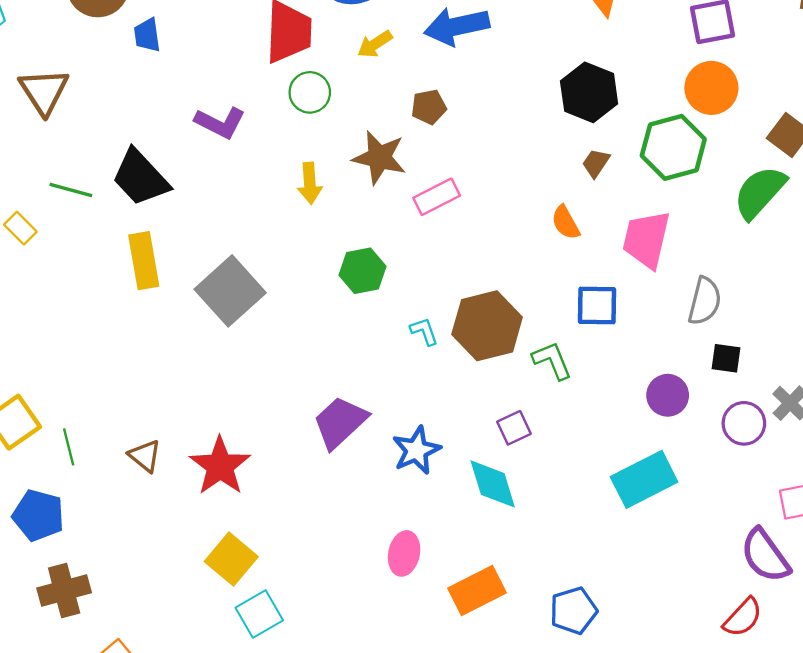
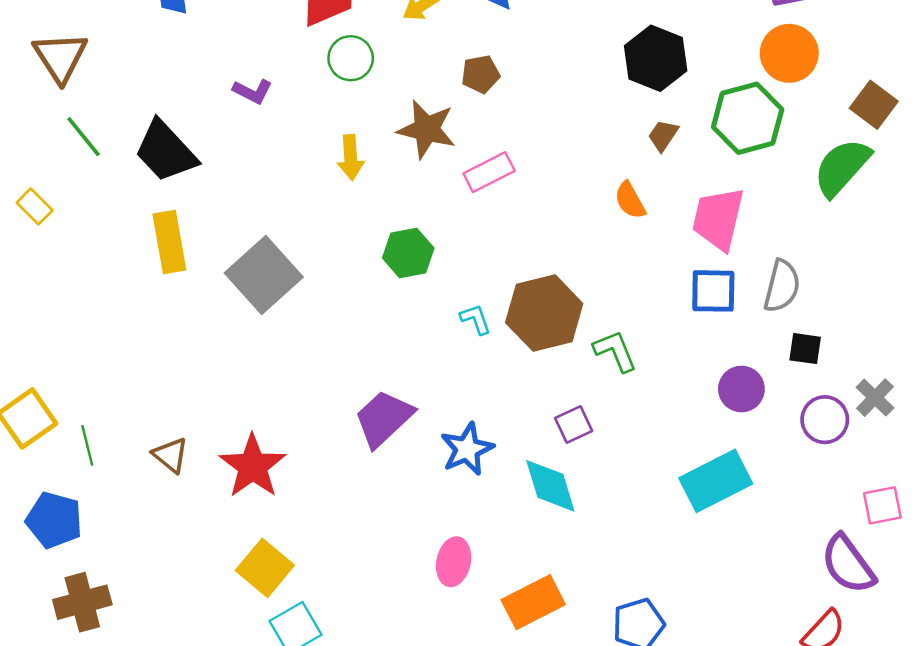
purple L-shape: (220, 123) -> (253, 91), size x0.7
green line: (71, 190) -> (84, 137), moved, turned 36
blue square: (597, 306) -> (713, 291), moved

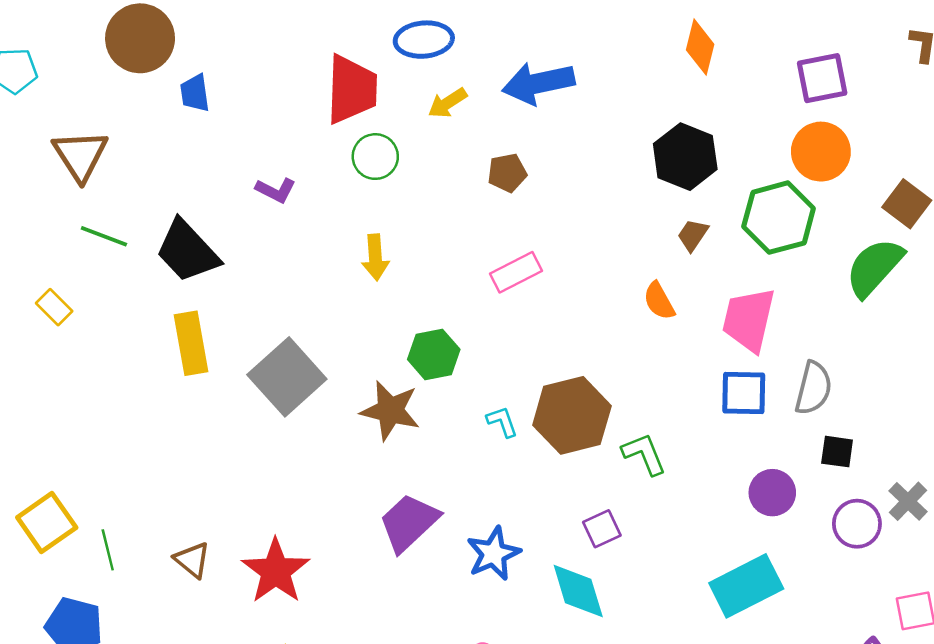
brown star: (427, 129) -> (390, 410), moved
green line: (84, 137) -> (104, 236), turned -30

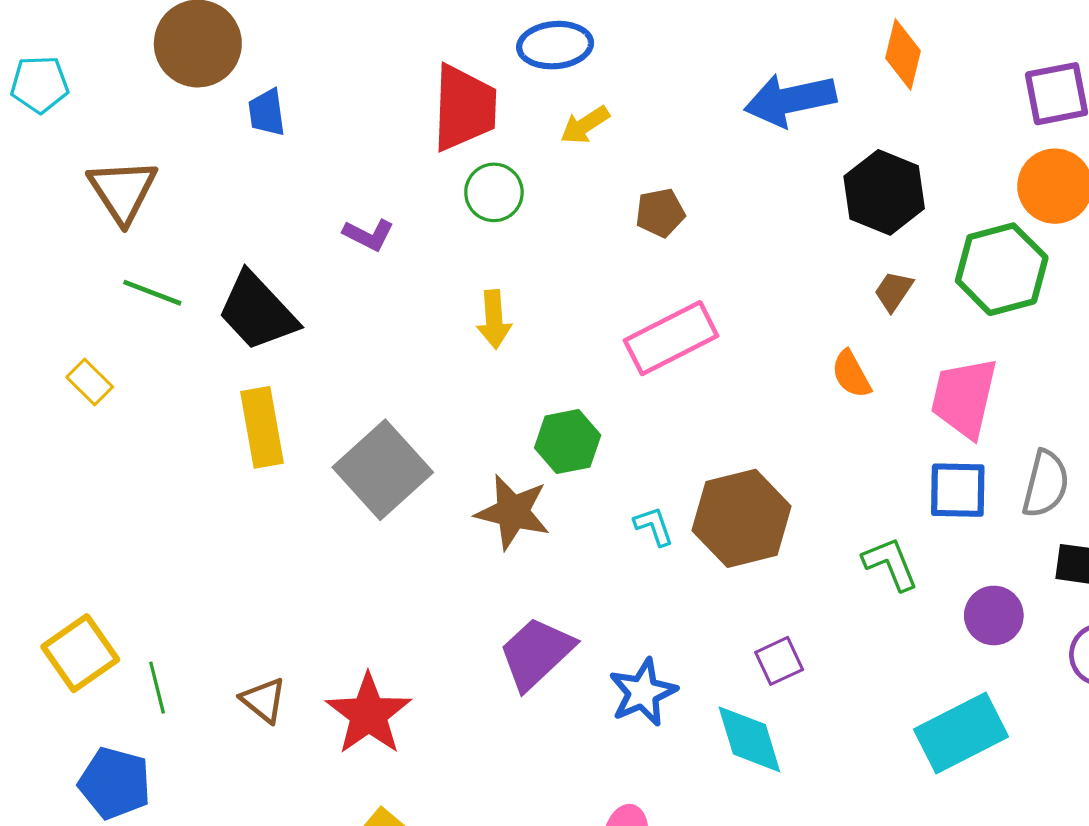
blue arrow: (538, 83) -> (790, 100), moved
pink rectangle: (516, 272) -> (671, 338), size x1.4
green L-shape: (644, 454) -> (890, 564), moved

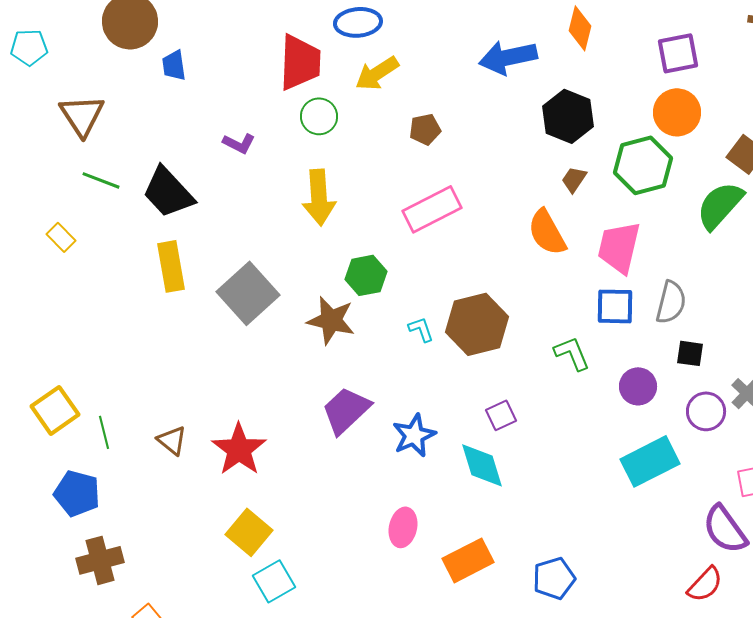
yellow arrow: (585, 125) -> (377, 73), size x1.4
yellow arrow: (494, 319) -> (319, 197), size x1.5
orange semicircle: (851, 374) -> (547, 232), size x1.5
cyan rectangle: (961, 733) -> (650, 461), moved

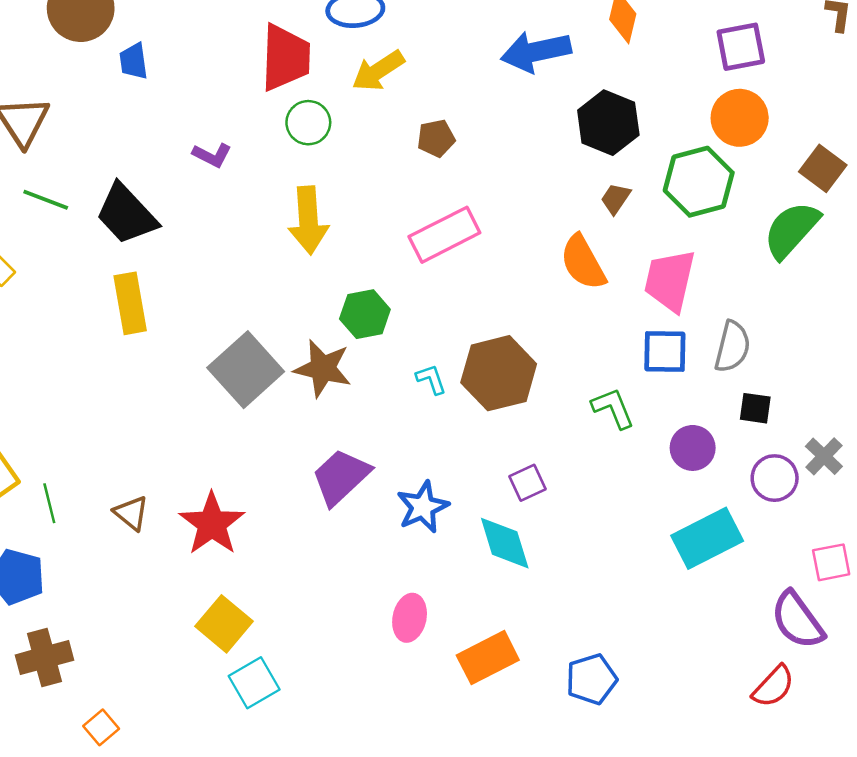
gray square: (248, 293) -> (246, 370), moved

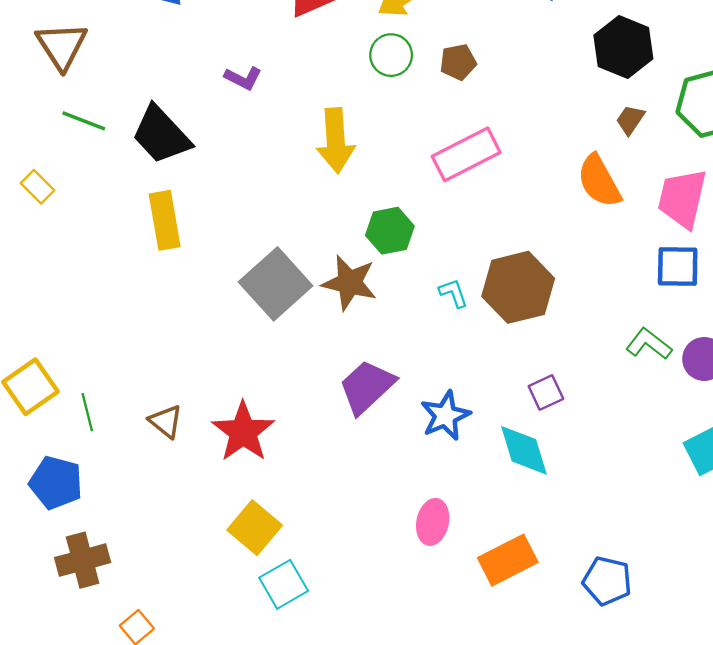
green circle: (308, 123) -> (391, 55), moved
green L-shape: (613, 408) -> (649, 344), moved, turned -30
blue pentagon: (591, 679) -> (607, 581), turned 30

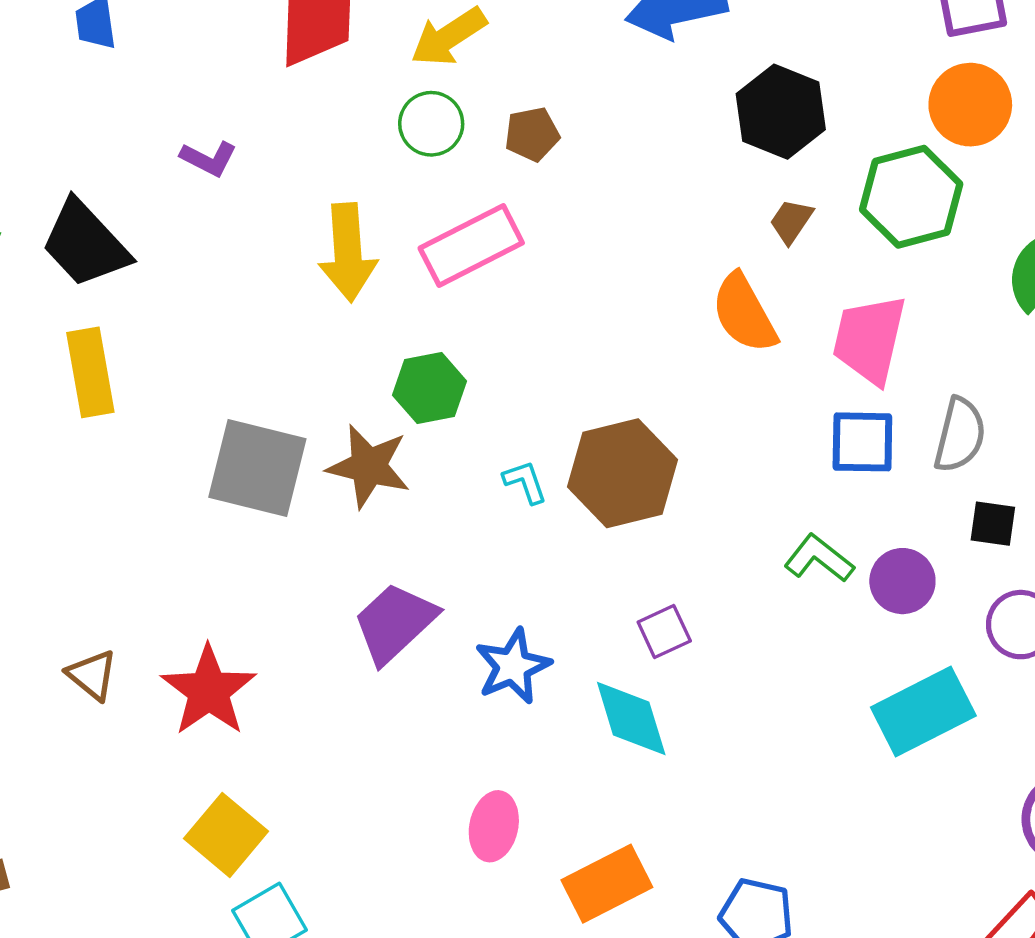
pink rectangle: (466, 154) -> (471, 245), moved
gray square: (276, 284) -> (257, 468), turned -34

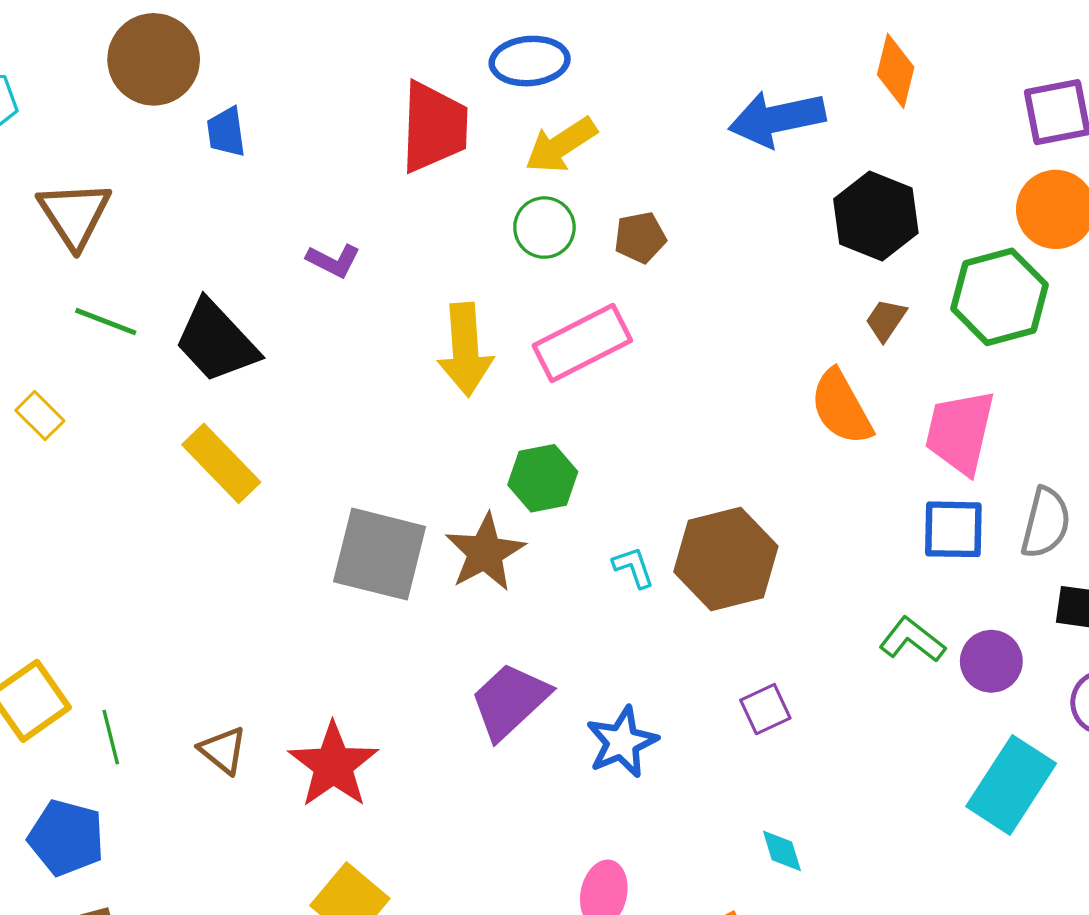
yellow rectangle: (90, 372) -> (221, 463), turned -34
brown star: (369, 466) -> (485, 552), turned 30
cyan rectangle: (923, 711) -> (1011, 785), turned -30
cyan diamond: (631, 718) -> (782, 851), moved, size x0.6

